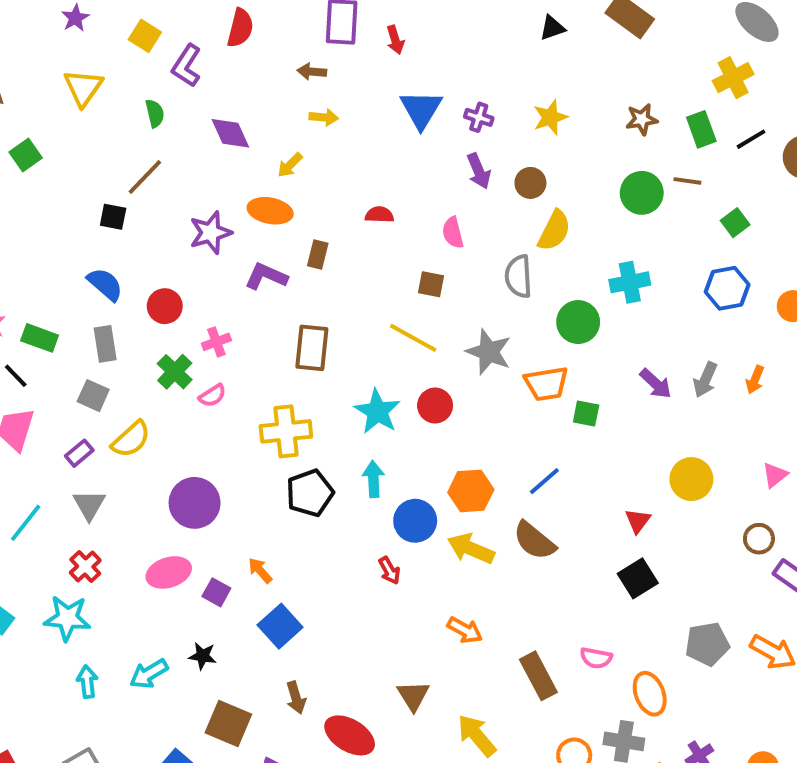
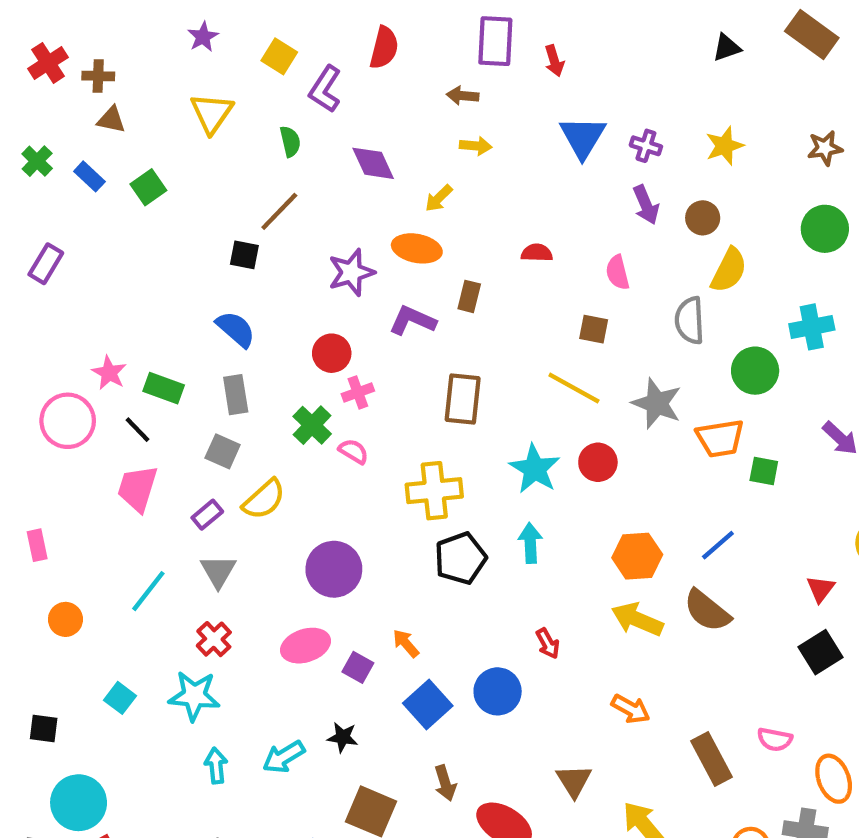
red circle: (165, 306) -> (332, 353), moved
pink semicircle: (212, 396) -> (354, 451), turned -116
blue circle: (415, 521) -> (498, 691), moved

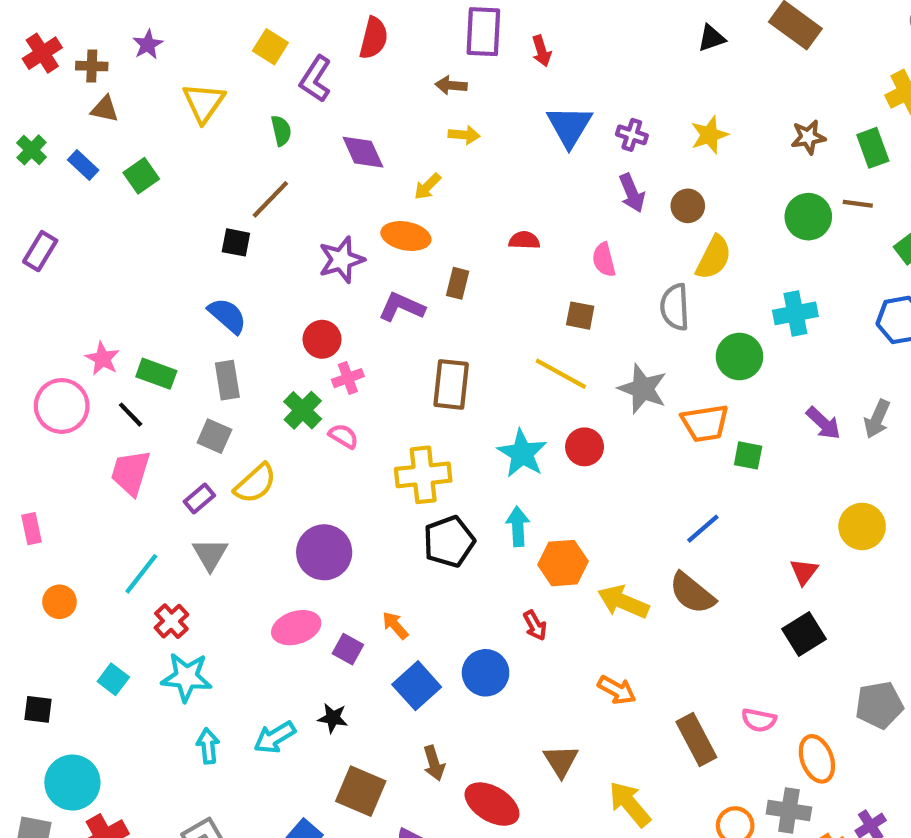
purple star: (203, 37) -> (148, 45), moved
orange hexagon: (637, 556) -> (563, 563), moved
red cross: (214, 639) -> (171, 621), moved

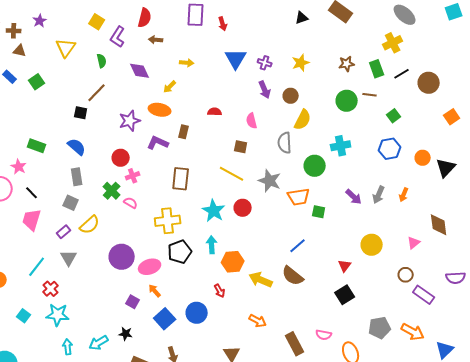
brown arrow: (451, 85) -> (156, 40), moved
green rectangle: (156, 374) -> (37, 146), moved
pink ellipse: (296, 628) -> (150, 267), moved

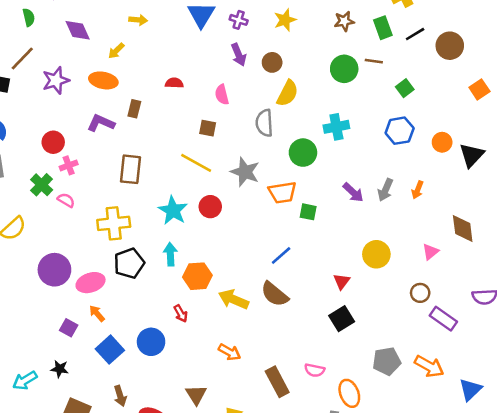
purple star: (130, 121) -> (56, 80), moved

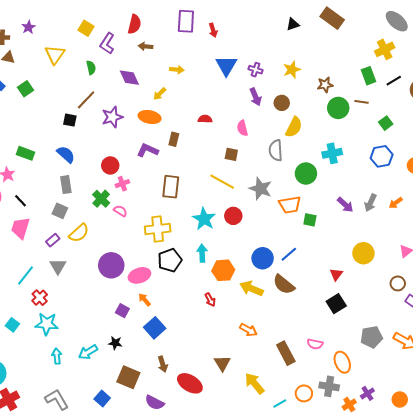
brown star: (344, 21) -> (325, 85), moved
orange arrow: (418, 190) -> (396, 203), turned 32
blue circle: (151, 342) -> (263, 258), moved

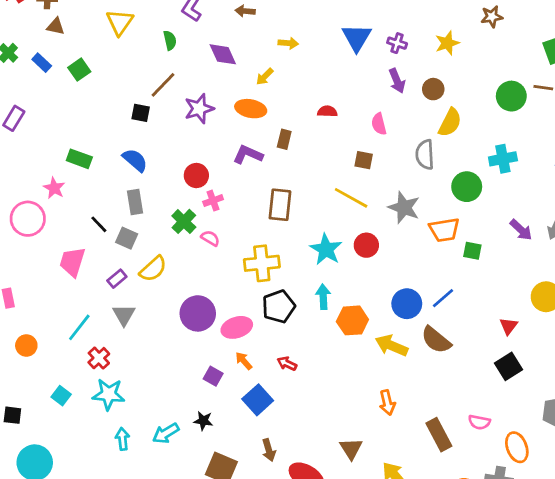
brown star: (325, 85) -> (492, 17), moved
black line: (20, 201) -> (99, 224), moved
red arrow: (210, 300) -> (287, 364), moved, turned 144
orange arrow: (248, 330) -> (387, 403), turned 48

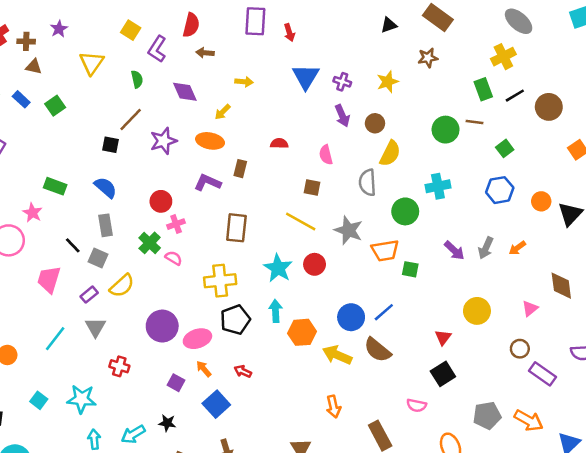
red cross: (99, 358) -> (119, 366), moved, turned -30
pink semicircle: (479, 422) -> (417, 405), moved

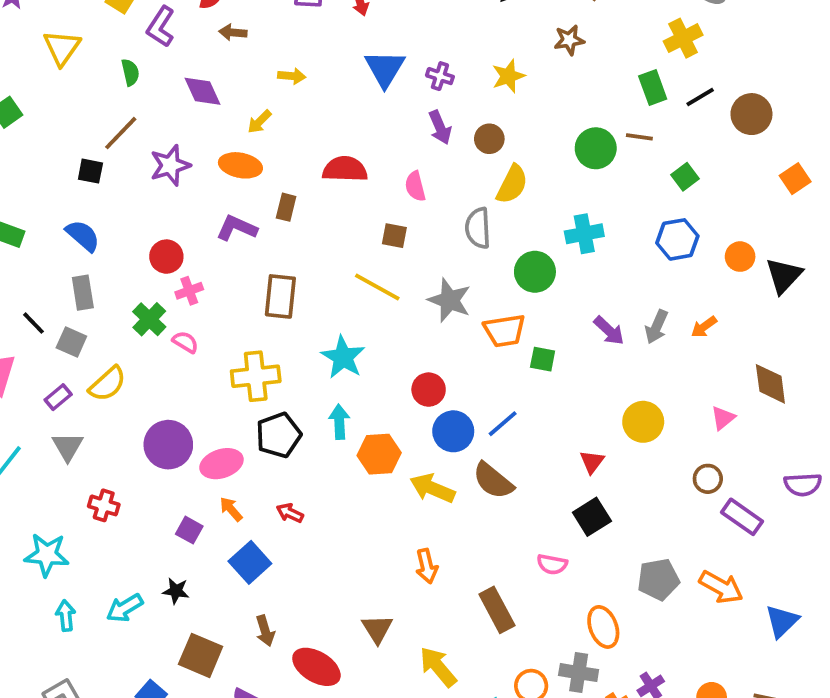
red semicircle: (279, 143) -> (345, 169), size x1.6
red circle: (315, 264) -> (429, 390), moved

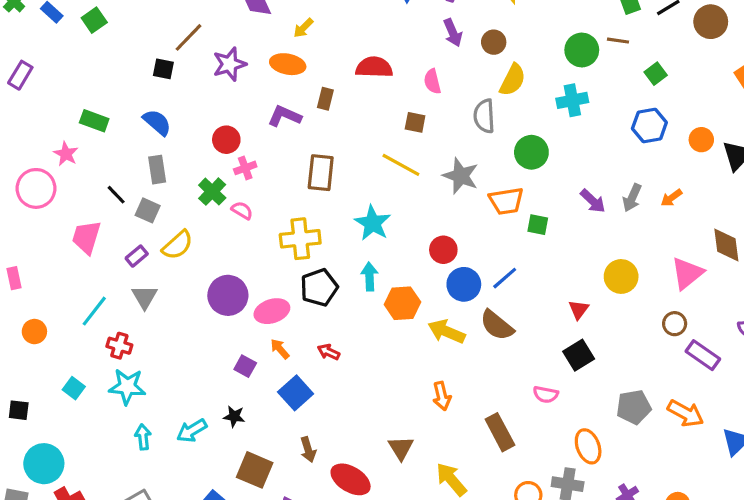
cyan cross: (584, 234) -> (572, 100), moved
pink triangle: (723, 418) -> (687, 273), size x1.6
red cross: (104, 505) -> (119, 346), moved

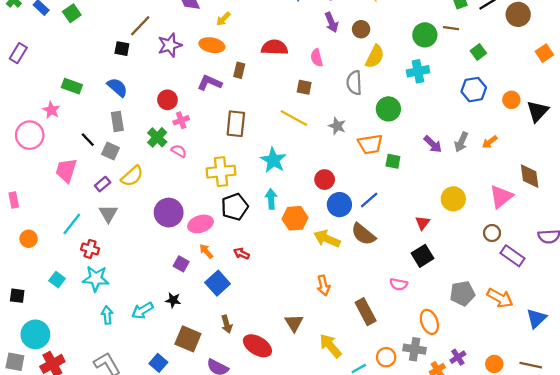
gray star: (461, 176) -> (337, 126), size x0.7

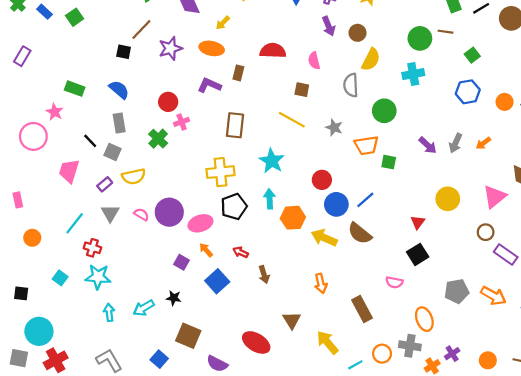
pink semicircle: (179, 151) -> (141, 214), moved
yellow semicircle: (132, 176) -> (134, 177), turned 30
brown arrow: (227, 324) -> (264, 275), moved

